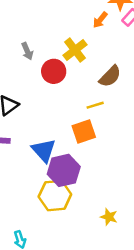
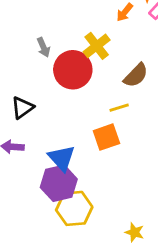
red circle: (54, 71) -> (73, 70), size x1.4
purple hexagon: (64, 170) -> (59, 183), moved

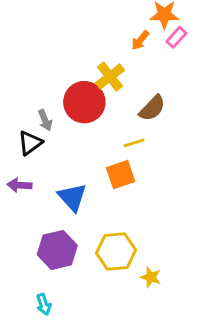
gray arrow: (43, 47) -> (45, 120), moved
purple hexagon: (59, 183) -> (57, 250), moved
yellow hexagon: (74, 208) -> (116, 252), moved

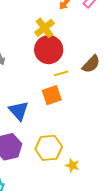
red circle: (84, 102) -> (49, 50), moved
brown semicircle: (152, 108) -> (91, 64), moved

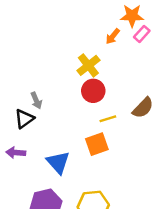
red circle: (49, 50) -> (93, 91), size x0.7

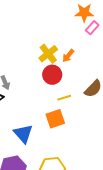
orange arrow: (113, 36) -> (68, 56), moved

